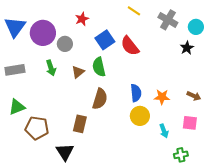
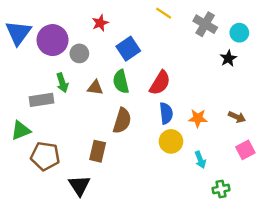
red semicircle: (130, 46) -> (160, 83), moved, turned -110
gray rectangle: (15, 70) -> (42, 100), moved
brown triangle: (78, 72) -> (95, 88), turned 48
pink square: (190, 123) -> (245, 150), moved, turned -35

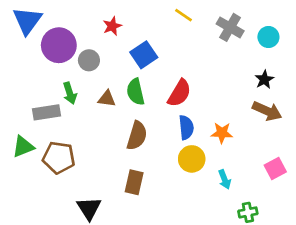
blue triangle: (18, 33) -> (27, 21), moved
black star: (228, 58) -> (264, 79), moved
brown arrow: (237, 117) -> (267, 111), moved, size x1.5
brown rectangle: (98, 151) -> (134, 182), moved
brown pentagon: (45, 156) -> (59, 158), moved

